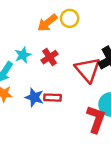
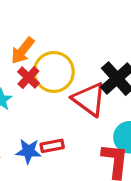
yellow circle: (70, 18) -> (54, 72), moved, size x1.6
red cross: (50, 57) -> (28, 78), moved

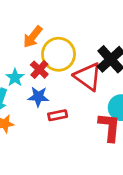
red cross: (28, 78) -> (39, 70), moved
blue star: (28, 151) -> (38, 97), moved

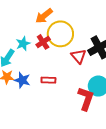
red triangle: (88, 77) -> (79, 56), size x0.7
blue star: (38, 97) -> (22, 80), moved

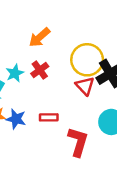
yellow circle: (60, 34) -> (87, 60), moved
red L-shape: (86, 99) -> (78, 142), moved

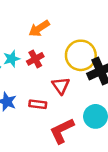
red triangle: (85, 86) -> (61, 86), moved
red L-shape: (78, 142) -> (62, 131), turned -140

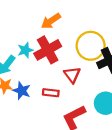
red cross: (35, 59) -> (48, 50), size x1.6

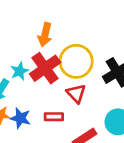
orange arrow: (51, 21) -> (45, 35), turned -36
yellow circle: (91, 46) -> (76, 61), moved

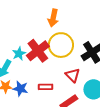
orange arrow: (45, 35) -> (53, 18), moved
red triangle: (76, 93) -> (73, 75), moved

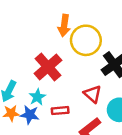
yellow circle: (61, 45) -> (86, 40), moved
cyan star: (19, 54) -> (37, 97), moved

